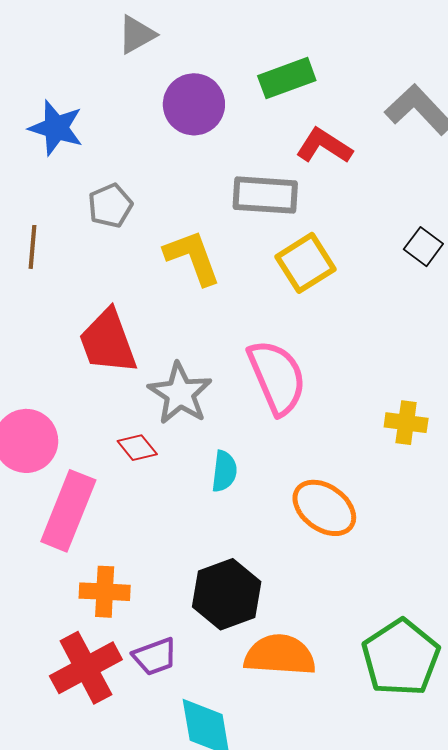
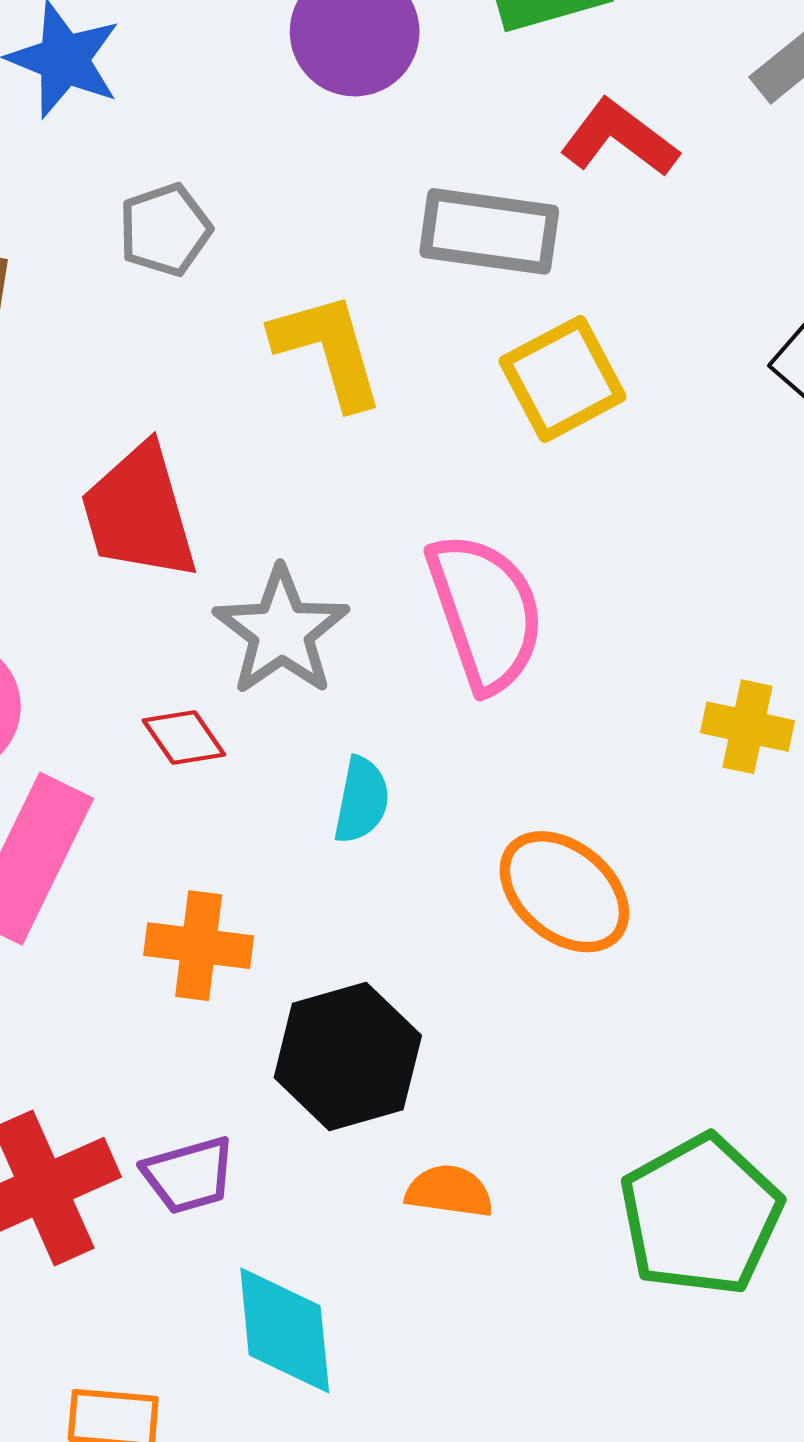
orange cross: (105, 592) -> (199, 946), moved
orange semicircle: (280, 655) -> (449, 1191), size x0.6

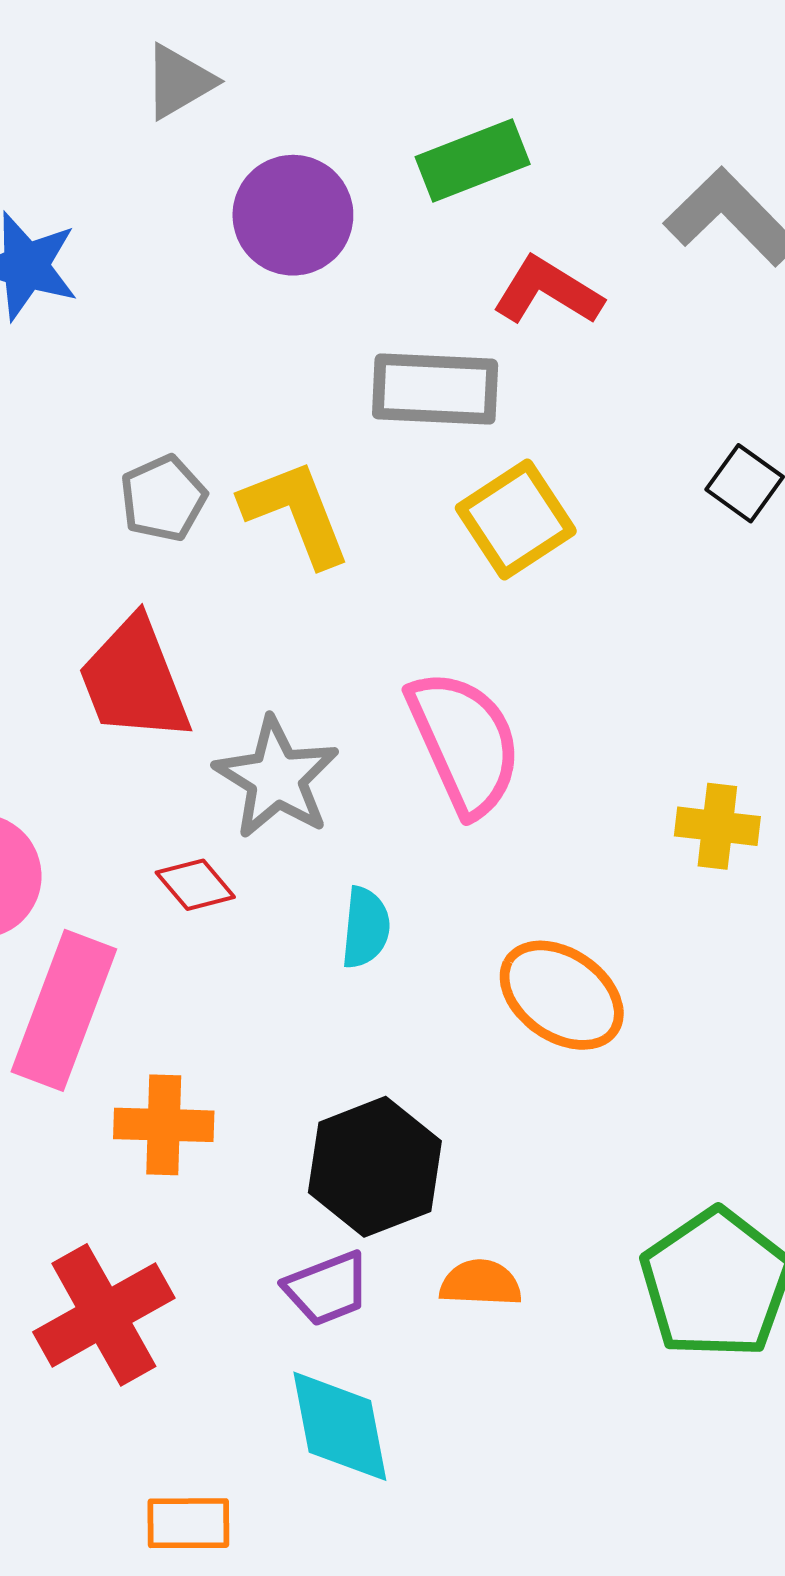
gray pentagon: (165, 230) -> (163, 498), moved
orange cross: (199, 946) -> (164, 1125), moved
purple trapezoid: (189, 1175) -> (327, 1288), moved

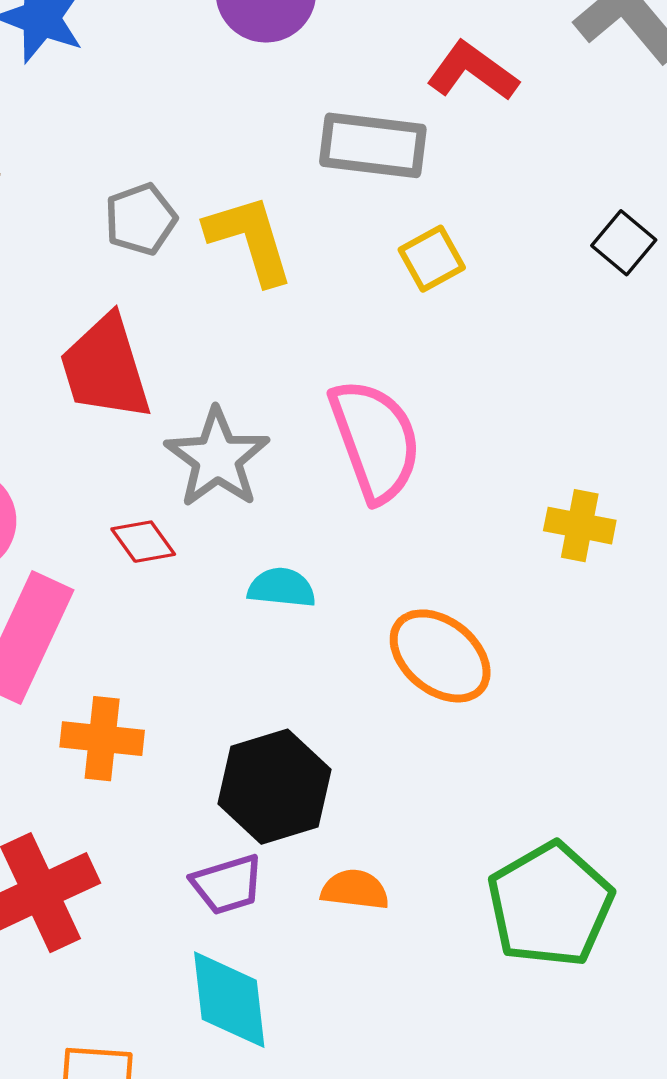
yellow square: (516, 520) -> (432, 259), size x0.7
cyan semicircle: (366, 928) -> (282, 588), turned -94

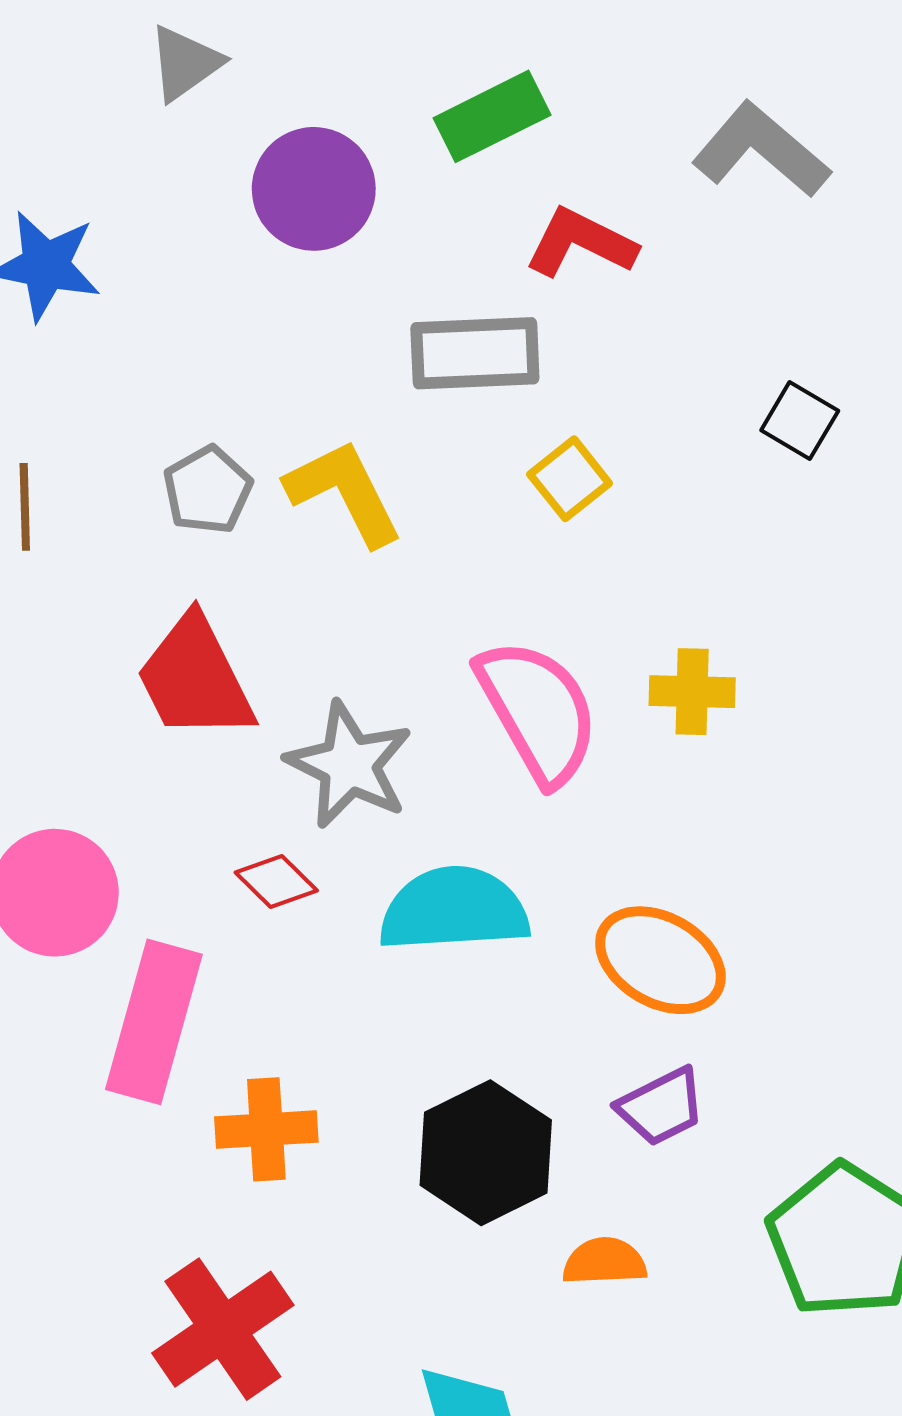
yellow cross: (580, 526) -> (692, 692), moved
cyan semicircle: (282, 588) -> (454, 909), size x1.8
purple trapezoid: (227, 885) -> (661, 1107), moved

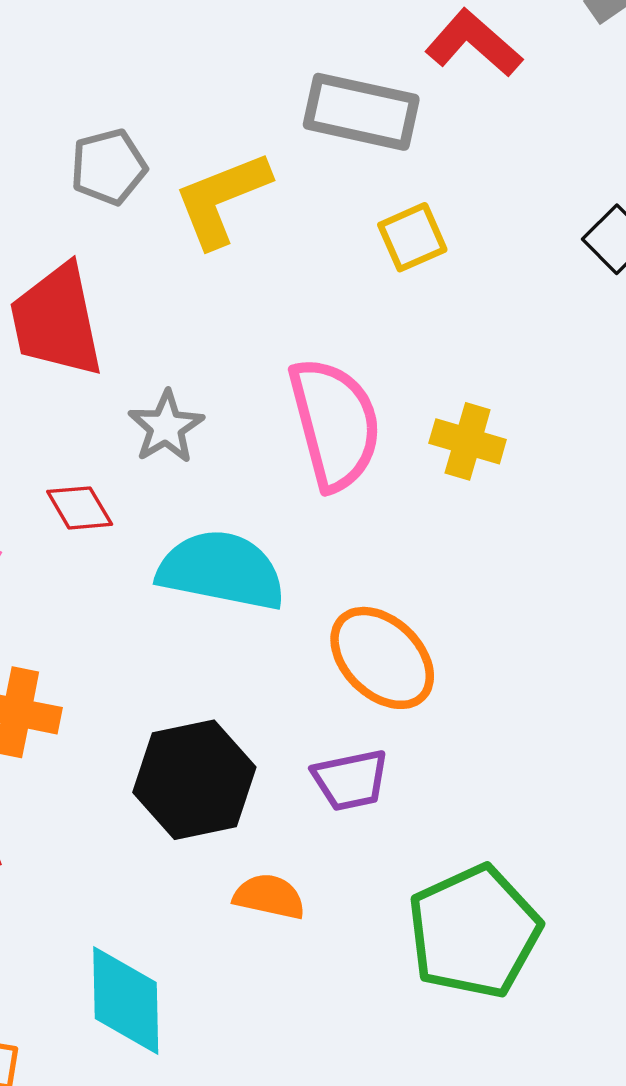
yellow L-shape: (344, 492) -> (222, 199), turned -100
gray star: (349, 765) -> (166, 427), size x0.7

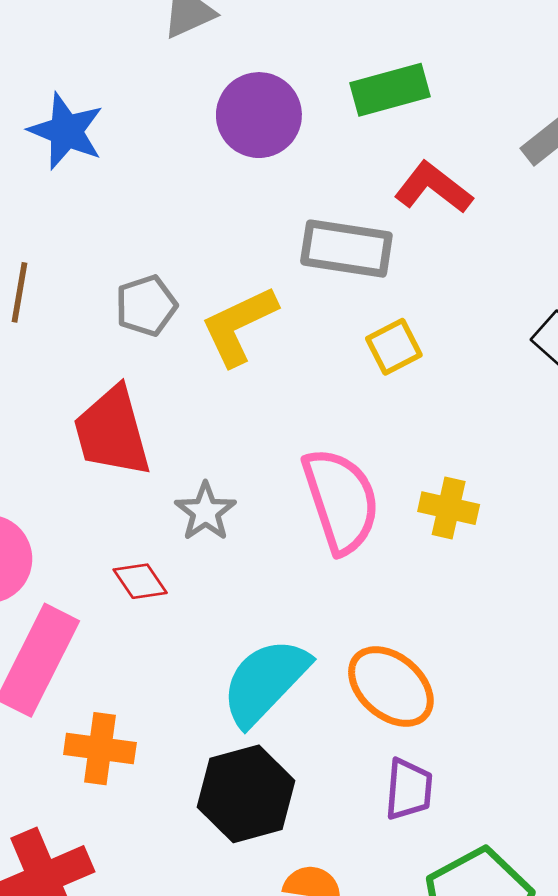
cyan semicircle: (221, 570) -> (265, 682), moved, turned -54
purple trapezoid: (350, 780) -> (409, 789), moved, turned -70

